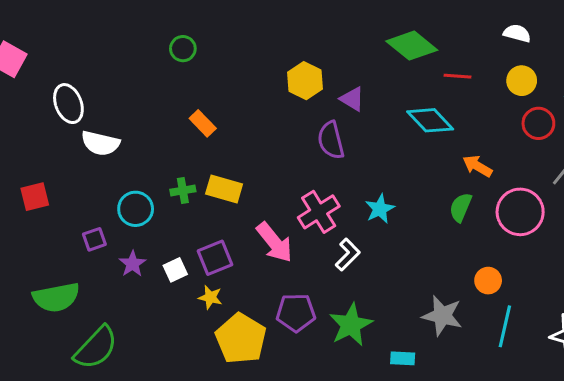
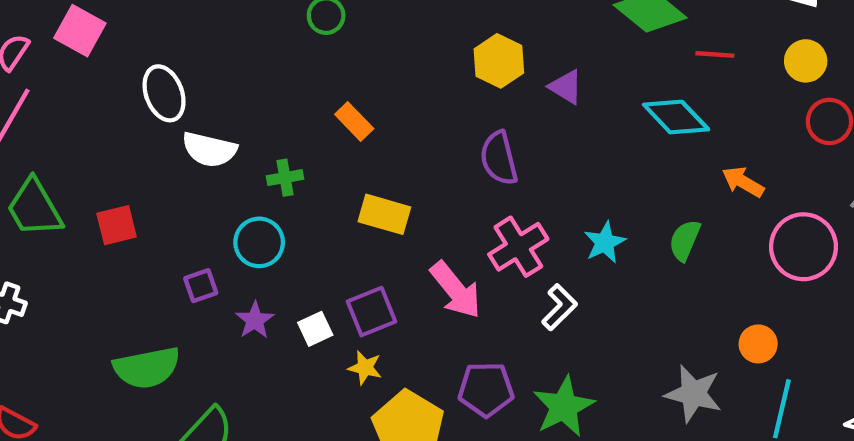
purple semicircle: (331, 140) -> (499, 158), moved
green cross: (183, 191) -> (285, 178), moved
green semicircle: (461, 207) -> (685, 240), moved

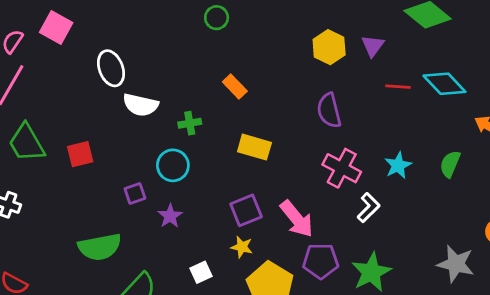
red line: (715, 54) -> (398, 87), moved
purple triangle: (566, 87) -> (373, 46), moved, turned 35
pink cross: (518, 247) -> (342, 168), turned -30
pink arrow: (456, 290) -> (297, 219), moved
white square: (315, 329) -> (201, 272), moved

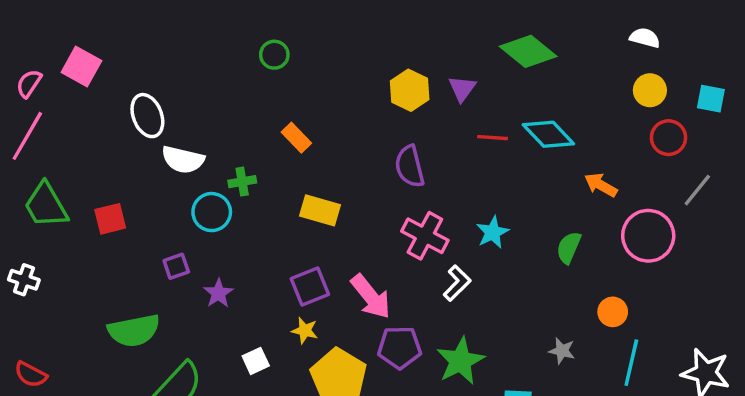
green semicircle: (450, 164) -> (569, 248), moved
cyan circle: (173, 165) -> (212, 212), moved
gray star: (456, 264) -> (562, 351), size x0.6

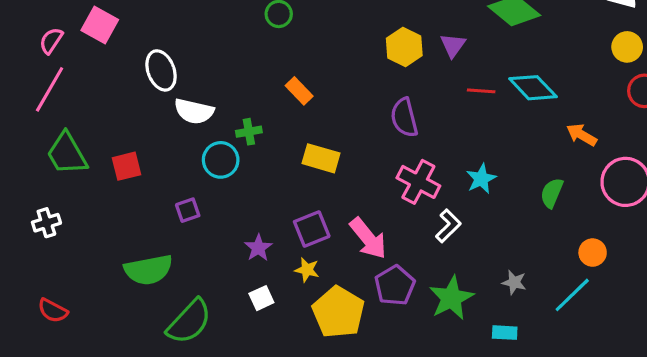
white cross: (24, 280) -> (46, 223), turned -36
purple star: (218, 293) -> (258, 248), moved
purple pentagon: (400, 347) -> (395, 285), turned -30
gray star: (562, 351) -> (514, 282), moved
cyan line: (631, 363) -> (572, 295), moved, turned 33

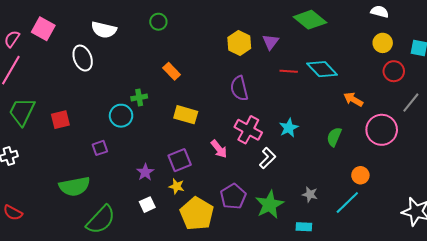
white semicircle: (194, 111) -> (104, 30), moved
green trapezoid: (67, 154) -> (22, 112), turned 56
pink arrow: (368, 238) -> (219, 149), moved, size x0.7

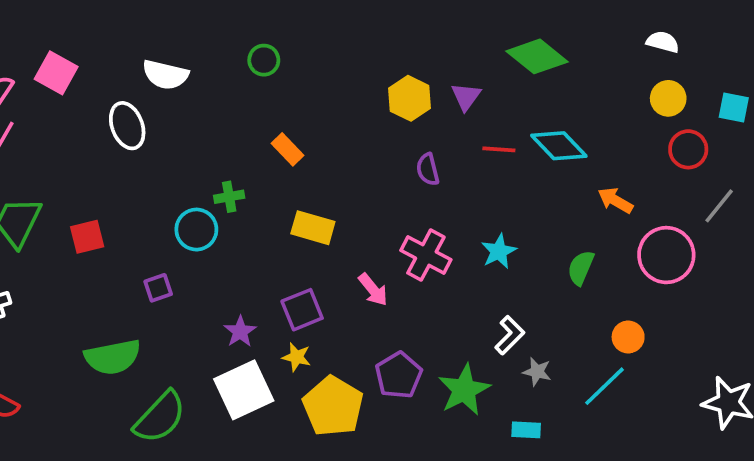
purple semicircle: (239, 88) -> (428, 169), moved, size x0.7
white L-shape: (267, 158) -> (510, 335), moved
white square: (147, 205) -> (244, 390), size x2.0

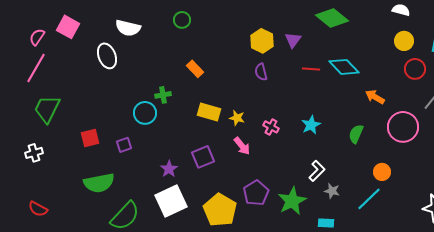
purple semicircle: (428, 169) -> (261, 72), moved
red square: (87, 237) -> (90, 138), moved
pink cross: (426, 255) -> (271, 127), size x0.6
yellow star: (297, 357) -> (237, 118), moved

